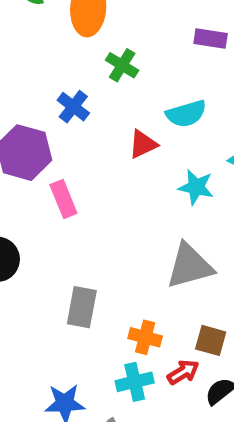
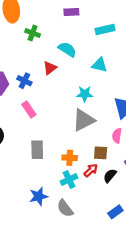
blue cross: (73, 107) -> (24, 81), moved
cyan semicircle: (186, 114) -> (67, 49), turned -120
cyan star: (196, 187) -> (85, 94), moved
pink rectangle: (63, 199) -> (29, 110), moved

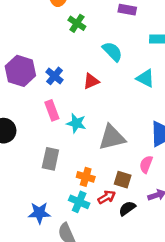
red triangle: (50, 68) -> (91, 81), moved
cyan star: (85, 94) -> (76, 123), moved
cyan cross: (69, 180) -> (79, 202), turned 35

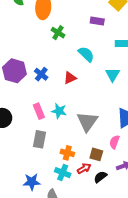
cyan triangle: (145, 78) -> (112, 75), turned 35
pink rectangle: (52, 110) -> (39, 111), moved
gray triangle: (112, 137) -> (87, 122), turned -40

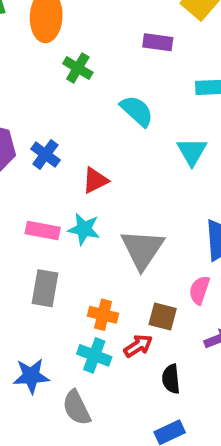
red triangle: (70, 78) -> (95, 180), moved
pink rectangle: (39, 111) -> (43, 230), turned -56
black semicircle: (100, 177) -> (171, 379), moved, turned -56

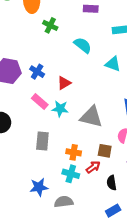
cyan triangle: (192, 152) -> (113, 64), turned -35
pink rectangle: (43, 230) -> (40, 102), moved, turned 35
gray triangle: (142, 249) -> (91, 117), turned -45
gray semicircle: (76, 408) -> (64, 202), turned 114

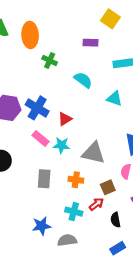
blue cross: (37, 72) -> (37, 108), size x1.5
brown square: (105, 151) -> (108, 187), turned -32
orange cross: (74, 152) -> (76, 180), moved

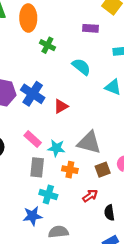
pink rectangle: (40, 138) -> (33, 139), moved
cyan star: (61, 145) -> (56, 148), moved
brown square: (108, 187) -> (103, 170), moved
cyan cross: (74, 212) -> (48, 194), moved

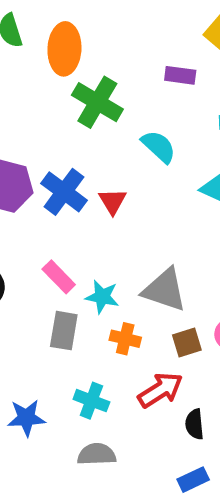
green cross: (47, 45) -> (97, 102), size x1.6
red triangle: (61, 106) -> (113, 201), moved, turned -35
cyan cross: (48, 194) -> (91, 401), moved
red arrow: (90, 196) -> (160, 390), size x1.5
blue star: (32, 216) -> (26, 418), moved

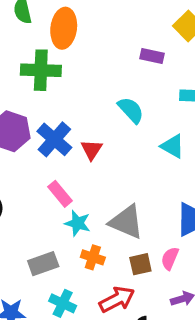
green cross: (97, 102) -> (41, 70), moved, turned -33
pink rectangle: (59, 277) -> (60, 194), moved
gray rectangle: (64, 331) -> (43, 264), moved, turned 56

